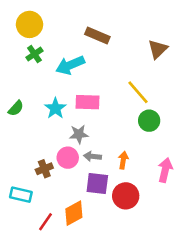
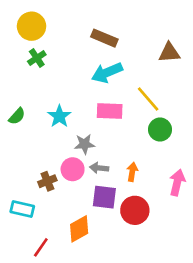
brown triangle: (158, 49) -> (169, 53), turned 40
cyan arrow: (70, 65) -> (107, 73), moved
pink rectangle: (87, 102) -> (110, 111), moved
red line: (46, 222) -> (41, 247), moved

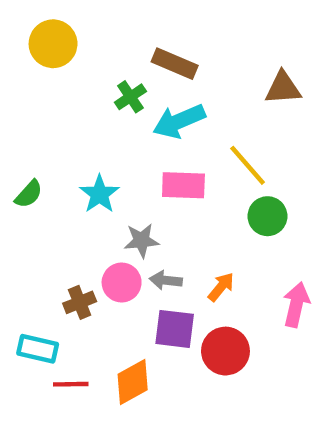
green cross: (37, 58) -> (130, 97), moved
orange arrow: (132, 172) -> (221, 287), turned 30
red line: (41, 247) -> (71, 384), moved, turned 54

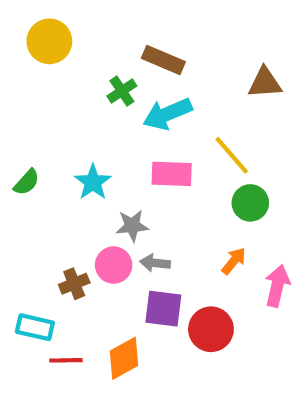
orange arrow: (221, 287) -> (234, 261), moved

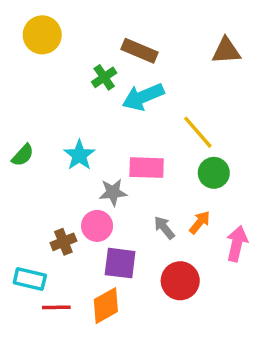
brown triangle: (265, 83) -> (226, 51), moved
pink rectangle: (172, 174) -> (147, 168), moved
gray arrow: (155, 263) -> (164, 228), moved, turned 45
purple square: (163, 309) -> (120, 263), moved

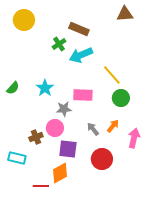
brown triangle: (226, 51) -> (125, 14), moved
red line: (56, 307) -> (41, 186), moved

